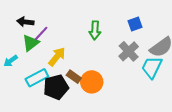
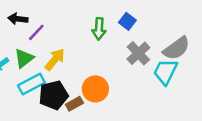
blue square: (135, 24) -> (127, 21), moved, turned -32
green triangle: (31, 43) -> (24, 58), moved
brown rectangle: (74, 77) -> (74, 104), moved, turned -64

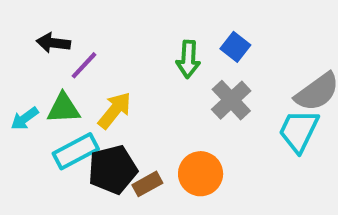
gray cross: (138, 53) -> (231, 100), moved
green triangle: (24, 58) -> (64, 108), turned 35
orange circle: (95, 89) -> (201, 174), moved

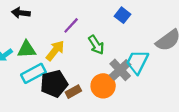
green arrow: (188, 59) -> (96, 45), moved, turned -36
purple line: (84, 65) -> (71, 25), moved
gray cross: (231, 100) -> (120, 70), moved
cyan trapezoid: (299, 131) -> (137, 62), moved

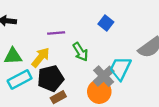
purple line: (71, 25) -> (56, 33), turned 42
black pentagon: (54, 84) -> (51, 78), moved
orange circle: (103, 86) -> (99, 92), moved

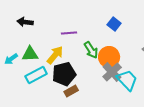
cyan trapezoid: (120, 68) -> (127, 80), moved, turned 110
orange circle: (99, 92) -> (109, 57), moved

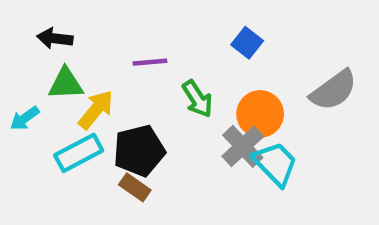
green triangle: (30, 54) -> (66, 84), moved
yellow arrow: (55, 55) -> (96, 110), moved
orange circle: (109, 57) -> (260, 114), moved
brown rectangle: (71, 91) -> (135, 187), moved, turned 64

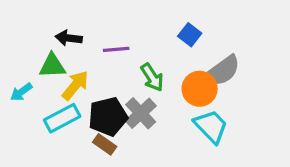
black arrow: (55, 38) -> (69, 38), moved
gray semicircle: (334, 90) -> (222, 71), moved
gray cross: (243, 146) -> (141, 113), moved

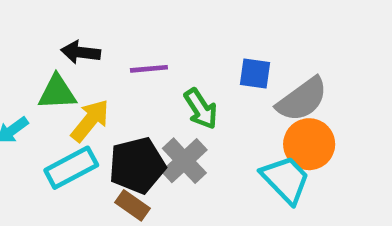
blue square: (190, 35) -> (255, 73), moved, turned -30
orange circle: (200, 89) -> (309, 144), moved

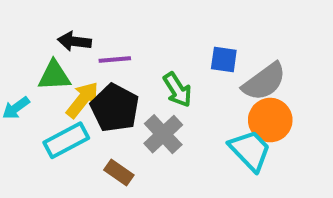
purple line: (149, 69) -> (115, 59), moved
black pentagon: (137, 165) -> (115, 108), moved, turned -30

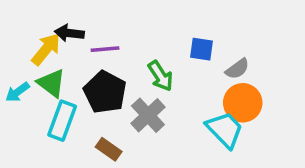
green triangle: (54, 76) -> (51, 83), moved, turned 40
gray semicircle: (264, 82) -> (237, 69), size x0.6
yellow arrow: (82, 100) -> (46, 49), moved
cyan rectangle: (66, 140) -> (62, 121), turned -42

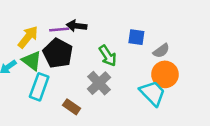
black arrow: (69, 33) -> (77, 26), moved
purple line: (105, 49) -> (59, 30), moved
black pentagon: (105, 92) -> (58, 53), moved

